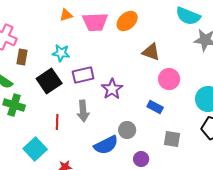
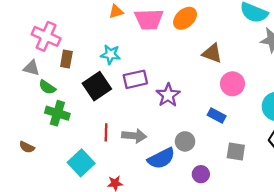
gray arrow: (83, 111) -> (134, 136), moved, turned -80

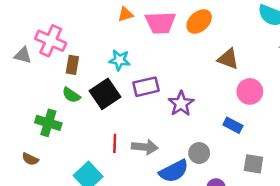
gray triangle: (31, 68) -> (23, 55), moved
green semicircle: (47, 87) -> (71, 95), moved
green cross: (57, 113) -> (48, 123), moved

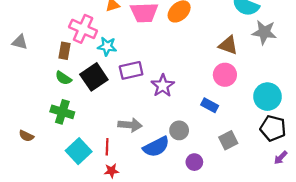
pink cross: (51, 41) -> (83, 29), moved
brown triangle: (228, 59) -> (228, 45), moved
green cross: (48, 123) -> (62, 112), moved
red line: (115, 143) -> (107, 147), moved
gray square: (253, 164) -> (228, 140), turned -36

